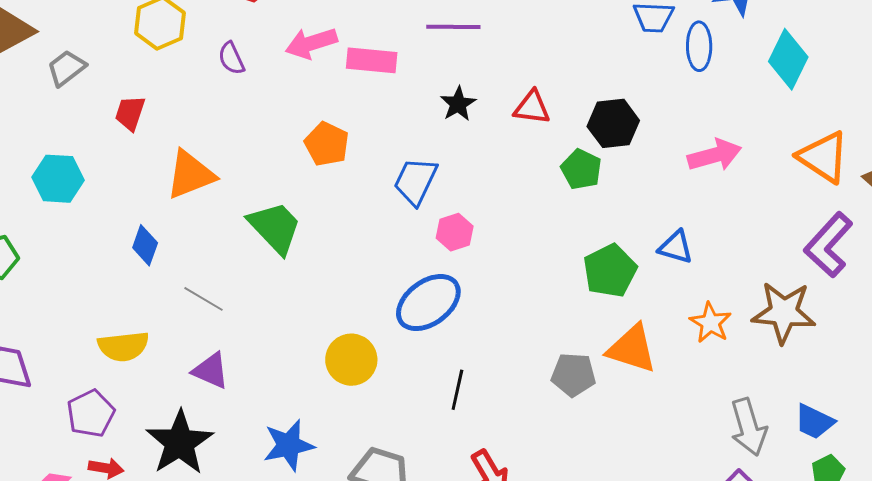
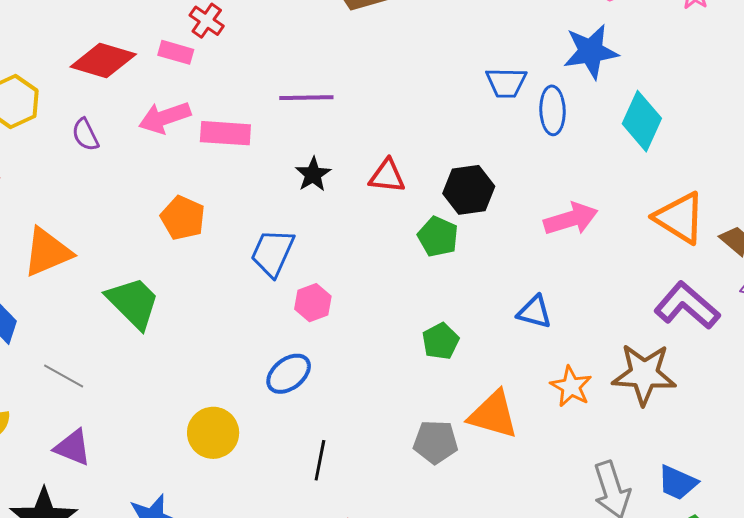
purple L-shape: (828, 245) -> (687, 306), turned 90
green pentagon: (610, 271) -> (441, 341), moved, size x0.7
blue ellipse: (428, 303) -> (289, 374), size x0.7

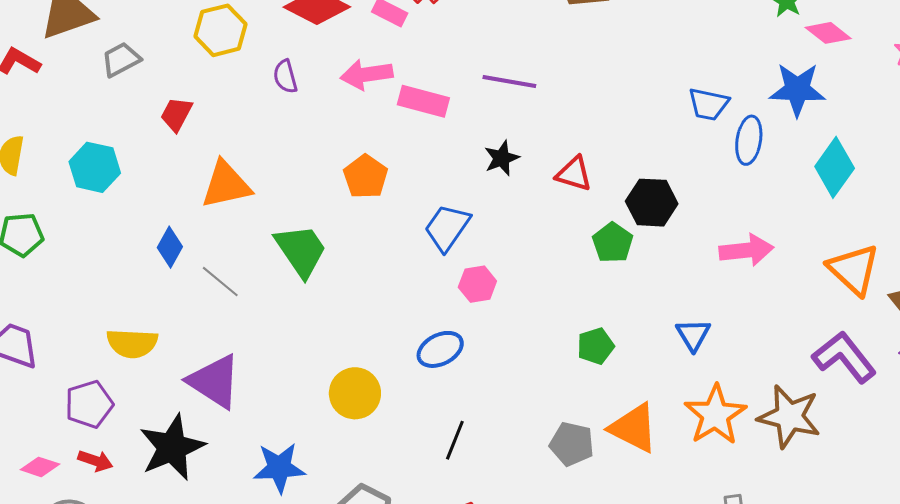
blue triangle: (534, 312) -> (693, 335), turned 33
gray line: (64, 376) -> (220, 282), moved
orange star: (571, 387) -> (715, 415), size x1.5
purple triangle: (73, 447) -> (214, 381), size x1.5

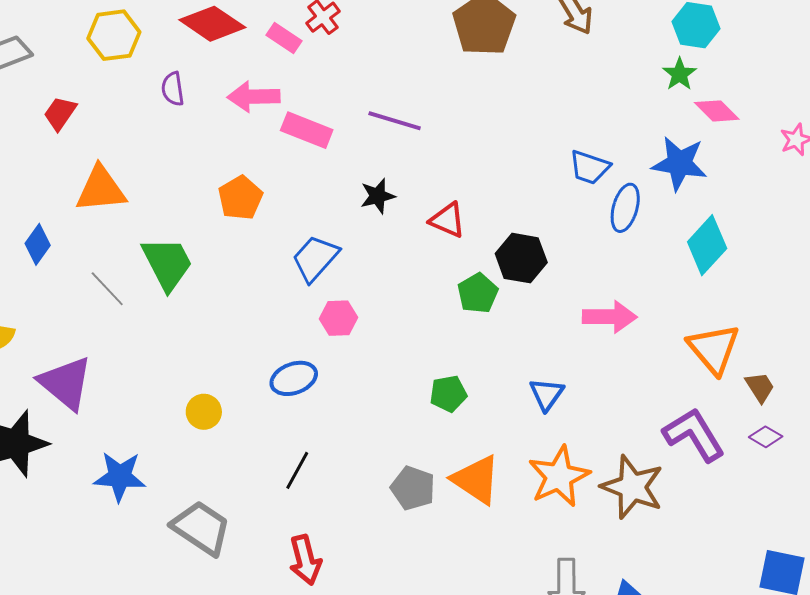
gray line: (220, 282) -> (107, 289), moved
yellow circle: (355, 393) -> (204, 412), size x0.7

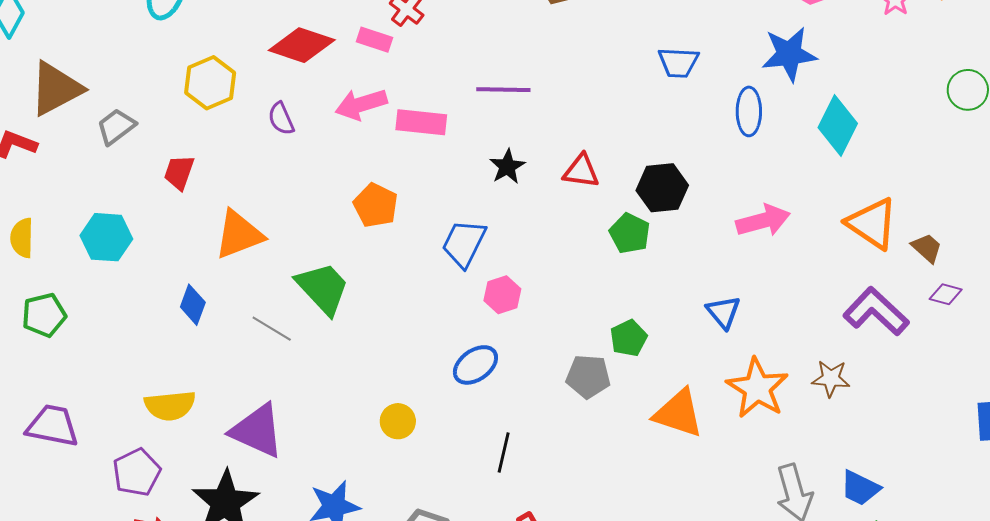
blue trapezoid: (590, 167) -> (678, 62), moved
brown star: (632, 487) -> (831, 378), size x0.6
gray pentagon: (413, 488) -> (588, 376), moved

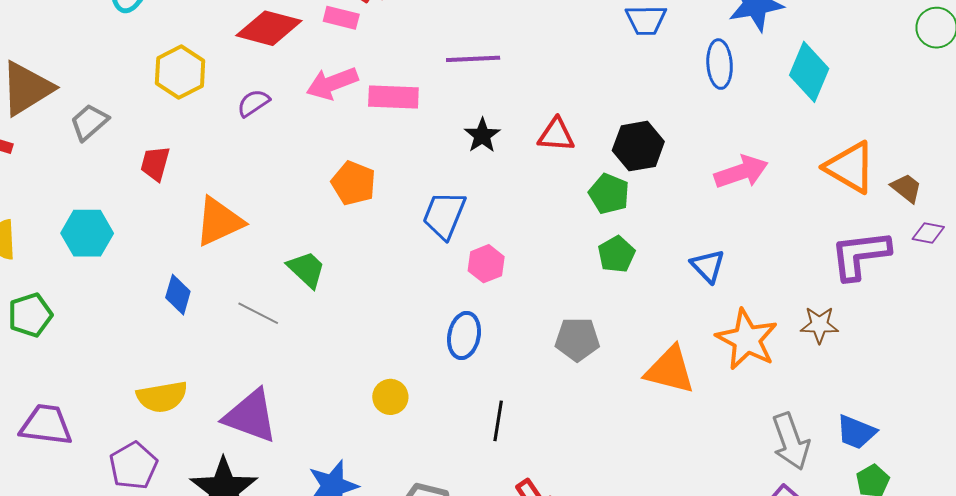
purple semicircle: (281, 119) -> (253, 103), turned 84
green trapezoid: (323, 288) -> (306, 269), size x0.7
purple L-shape: (876, 311) -> (860, 255), turned -46
green pentagon: (629, 338) -> (616, 254), moved
blue ellipse: (475, 365) -> (464, 335), turned -39

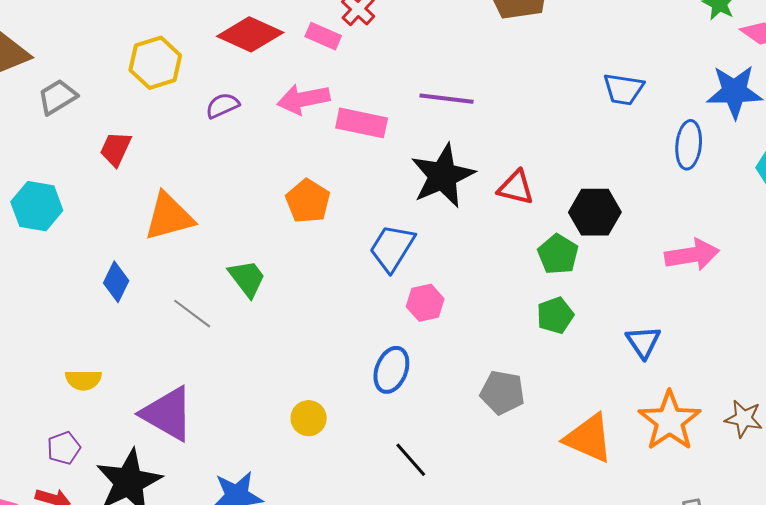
black star: (482, 135) -> (443, 176), size x1.8
yellow semicircle: (162, 397) -> (83, 380), size x0.7
black line: (498, 421) -> (411, 460), turned -60
purple pentagon: (133, 466) -> (64, 448), moved, size x0.7

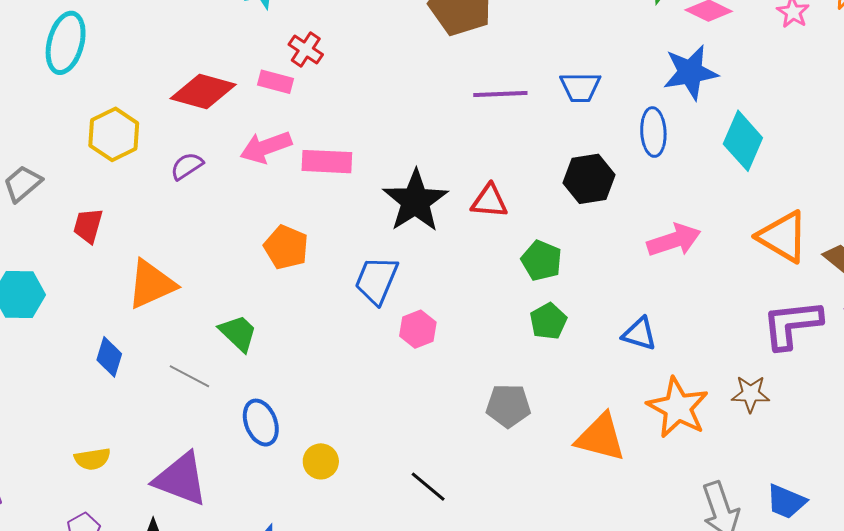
purple line: (446, 99) -> (500, 94), moved
black hexagon: (595, 212) -> (589, 179), moved
blue triangle: (643, 342) -> (639, 334), turned -30
blue ellipse: (391, 370) -> (261, 423), moved, turned -33

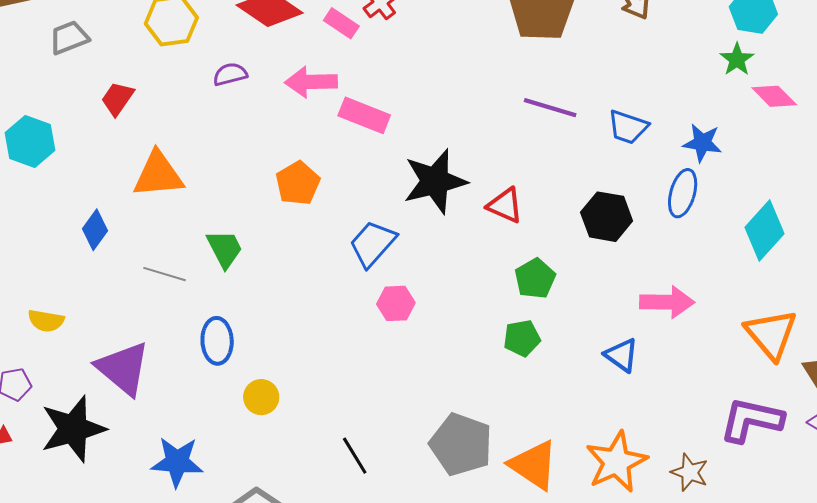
blue star: (690, 72) -> (702, 143), moved, size x0.7
blue triangle: (639, 334) -> (621, 355), moved
gray line: (189, 376) -> (165, 274), turned -30
gray pentagon: (508, 406) -> (461, 444), moved, size x1.4

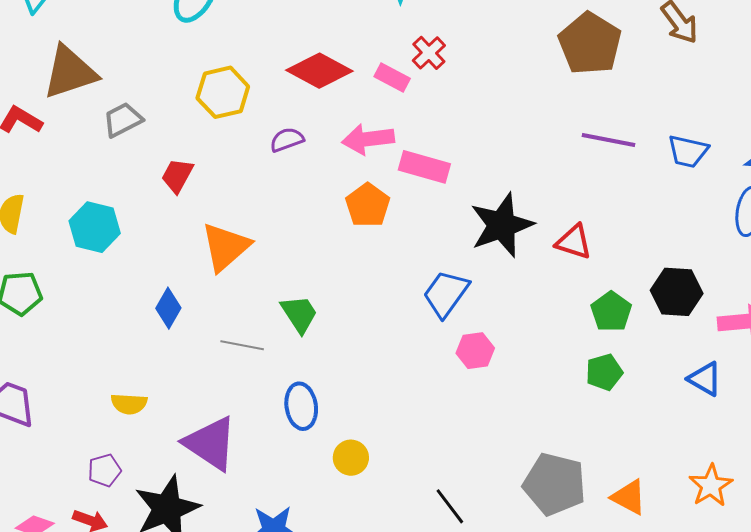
orange triangle: (158, 175) -> (226, 247), turned -30
orange pentagon: (298, 183) -> (368, 205), moved
black hexagon: (607, 217) -> (677, 292), moved
orange star: (616, 462) -> (711, 486), size x0.7
orange triangle: (534, 465) -> (629, 497), size x0.7

